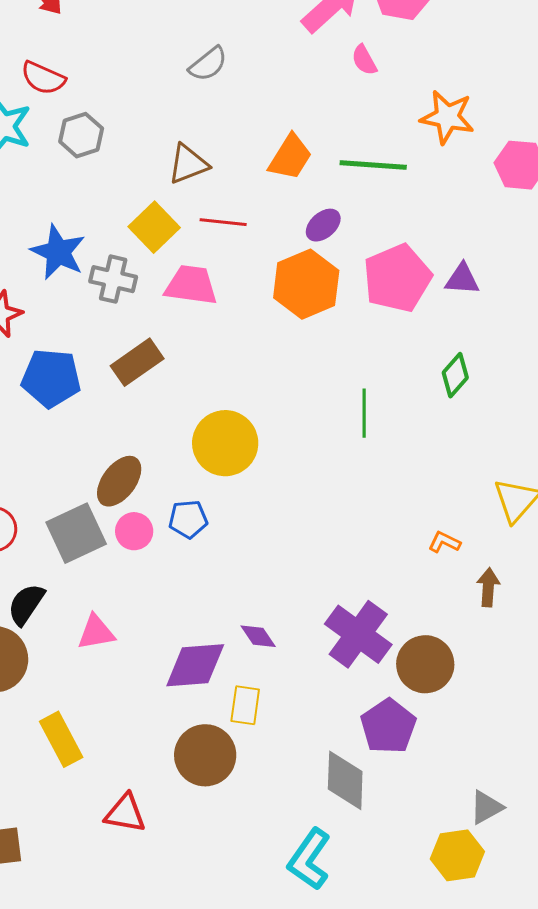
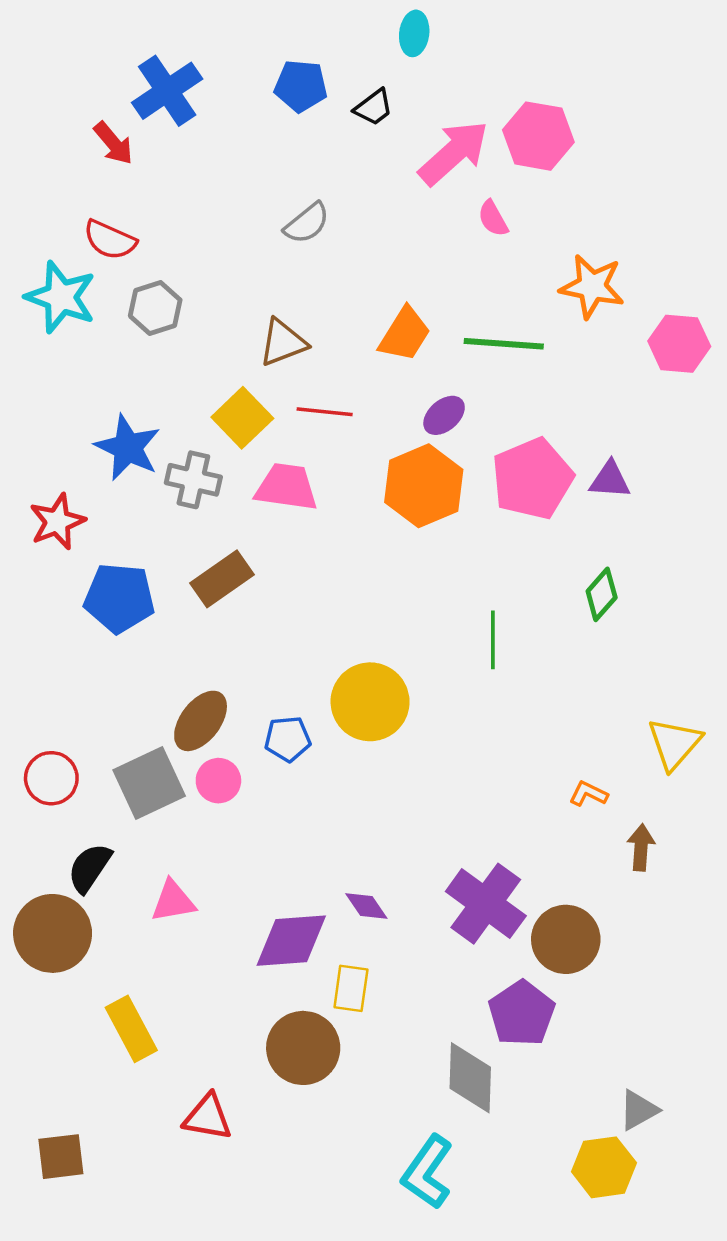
yellow circle: (225, 443) -> (370, 702), moved
blue pentagon: (188, 519) -> (288, 739), moved

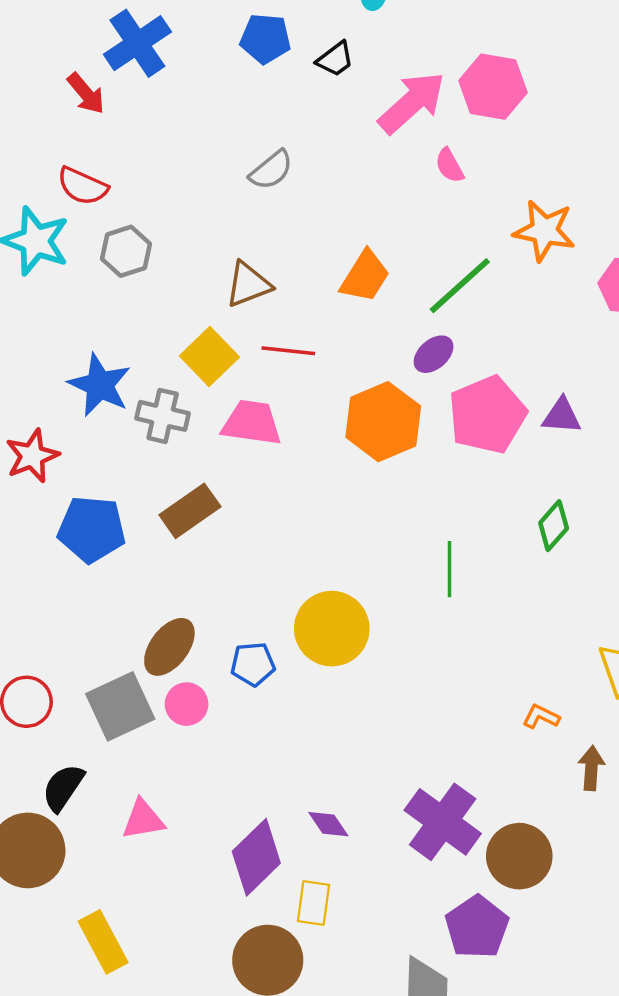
green line: (504, 344) -> (460, 286), turned -46
purple ellipse: (444, 415) -> (434, 354), moved
purple diamond: (291, 941) -> (256, 857), turned -40

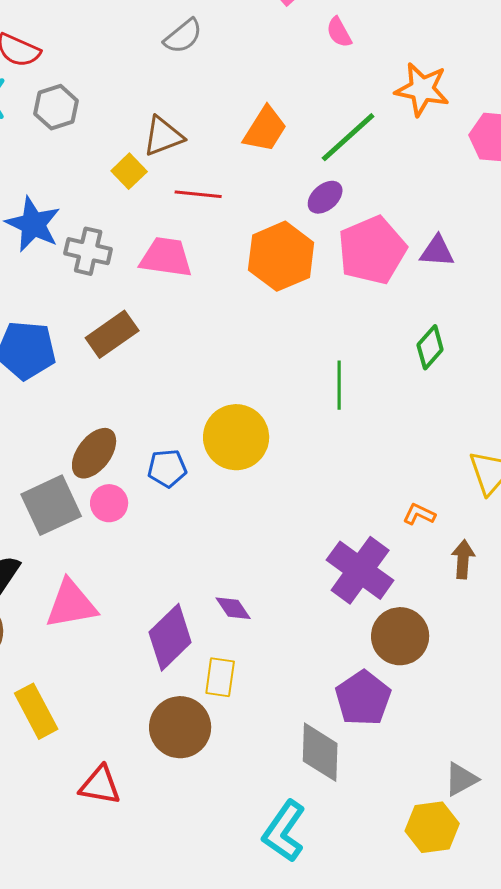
yellow square: (209, 356) -> (129, 171), moved, size x0.7
pink triangle: (143, 820) -> (71, 604), size x1.4
purple cross: (443, 822) -> (360, 570), moved

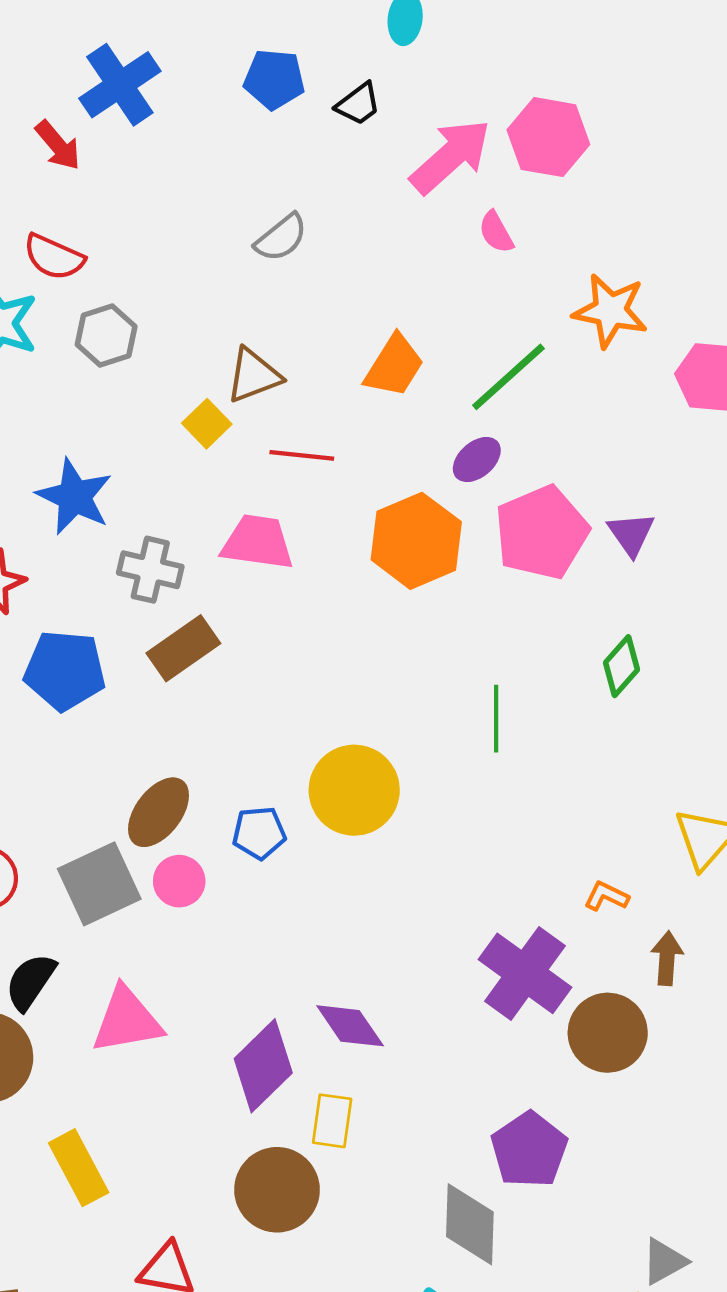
gray cross: (88, 251) -> (150, 570), moved
purple triangle: (437, 251) -> (631, 534), turned 51
purple diamond: (233, 608) -> (350, 1026), size x1.4
brown circle: (400, 636) -> (608, 1033), moved

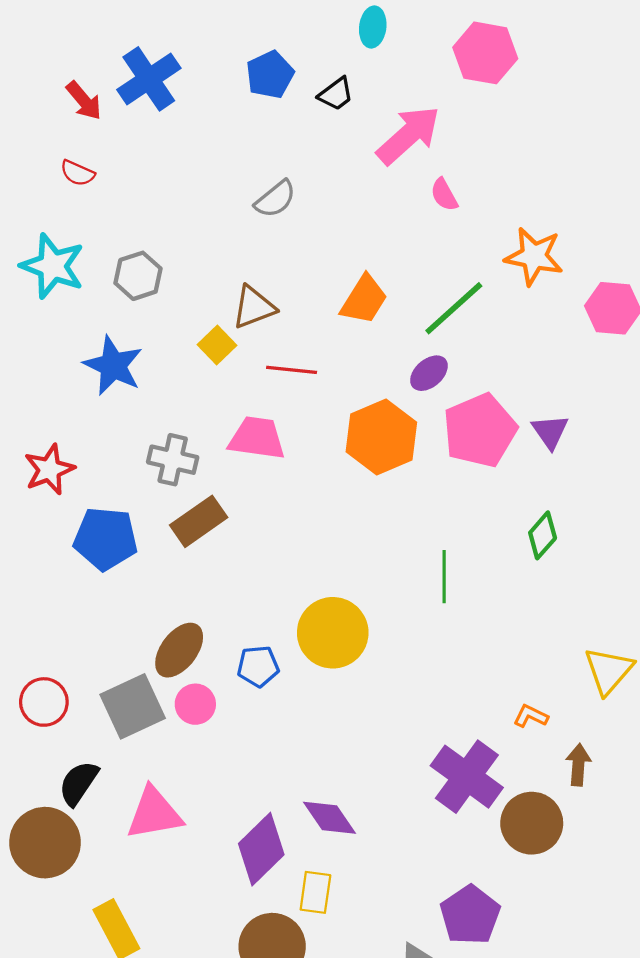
blue pentagon: (274, 79) -> (270, 75), turned -30
pink hexagon: (548, 137) -> (485, 53), moved
red arrow: (58, 145) -> (84, 101), moved
red semicircle: (54, 257) -> (77, 173), moved, size x0.7
blue star: (74, 497) -> (113, 366), moved

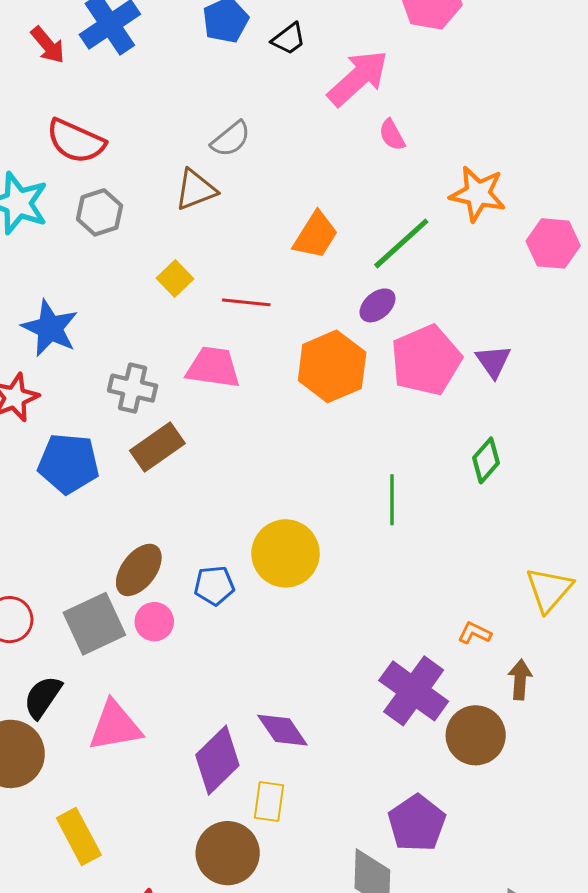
red semicircle: (77, 173) -> (76, 141), moved, size x1.8
brown triangle: (254, 307) -> (196, 190), moved
blue star: (113, 366) -> (50, 328), moved

